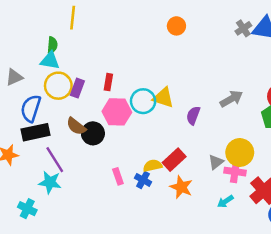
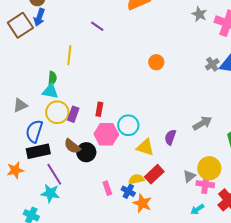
yellow triangle: (163, 98) -> (145, 147), moved
orange star: (181, 187) -> (142, 203), moved

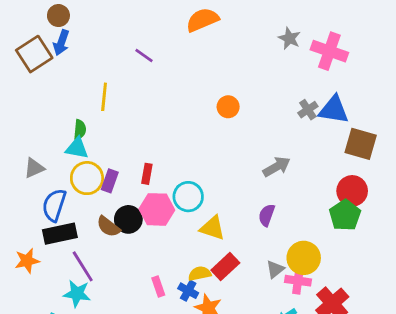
gray arrow: (202, 123) -> (277, 167), moved
purple semicircle: (170, 137) -> (267, 215), moved
black circle: (86, 152) -> (128, 219), moved

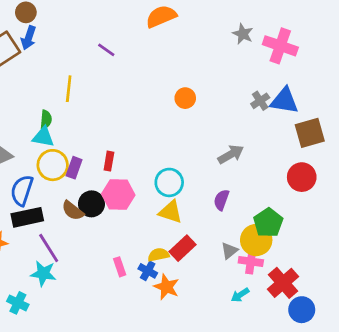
brown square: (361, 144) -> (310, 133), turned -32
cyan circle: (188, 197) -> (169, 182), moved
green pentagon: (345, 215) -> (268, 223), moved

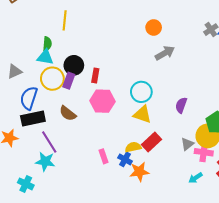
gray arrow: (231, 154) -> (165, 53), moved
black circle: (91, 204) -> (74, 65), moved
orange star: (166, 287) -> (139, 172), turned -30

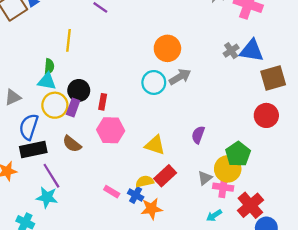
orange circle: (154, 27) -> (167, 48), size x1.5
cyan circle: (141, 92) -> (154, 82), moved
pink rectangle: (103, 156) -> (112, 192), turned -40

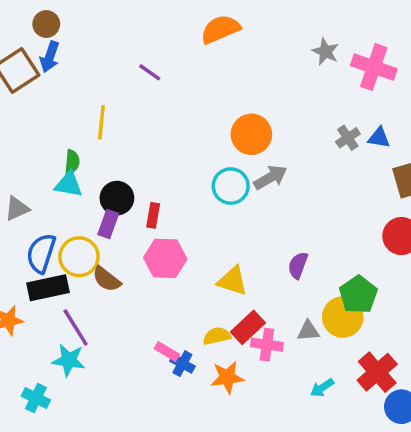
blue triangle: (252, 51) -> (379, 138), size x0.6
yellow circle: (55, 105) -> (79, 257), moved
gray triangle: (205, 178) -> (308, 331), turned 35
pink cross: (223, 187) -> (267, 345), moved
blue cross: (136, 195) -> (182, 364), moved

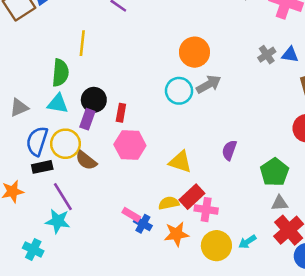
green semicircle: (72, 162) -> (60, 73), size x1.5
cyan triangle: (69, 184) -> (58, 104), moved
black rectangle: (48, 288) -> (42, 167), size x0.7
yellow circle: (343, 317) -> (216, 246), moved
gray triangle: (308, 331) -> (280, 203), moved

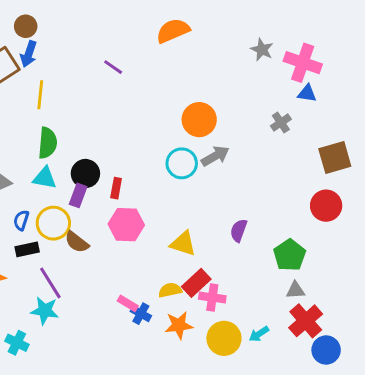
yellow line: (82, 43) -> (40, 95), moved
blue triangle: (290, 55) -> (307, 93), moved
blue semicircle: (37, 141) -> (21, 220), size x0.6

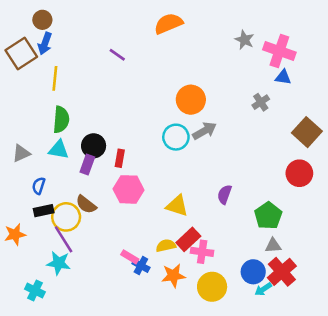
brown square: (335, 158) -> (307, 132), turned -32
yellow circle: (53, 223) -> (66, 217), moved
cyan arrow: (259, 334) -> (263, 289), moved
blue circle: (326, 350) -> (253, 272), moved

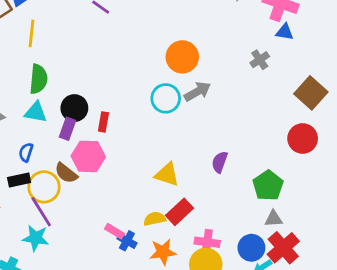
blue semicircle: (39, 186) -> (26, 152), moved
pink hexagon: (128, 189) -> (88, 156), moved
pink cross: (202, 252) -> (207, 242), moved

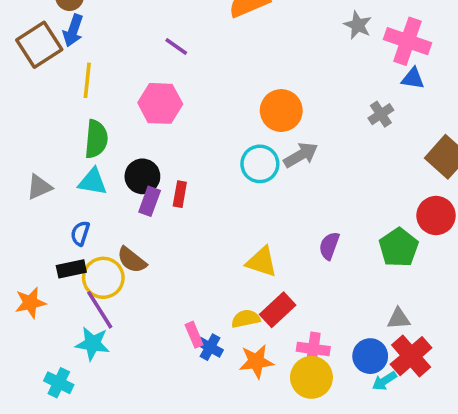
purple rectangle: (67, 129) -> (150, 201), moved
pink hexagon: (88, 156) -> (160, 103), moved
green pentagon: (268, 186) -> (399, 248), moved
pink rectangle: (115, 231) -> (194, 335), turned 36

